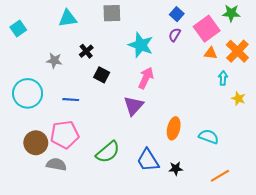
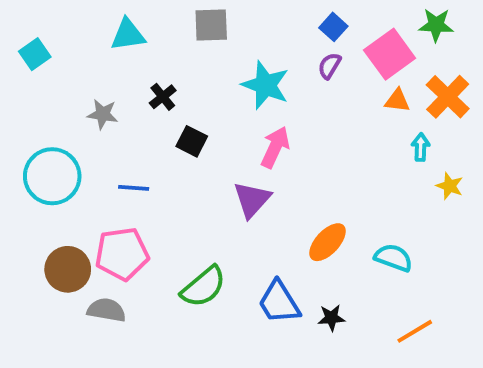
orange ellipse: (174, 128) -> (328, 242), turned 30

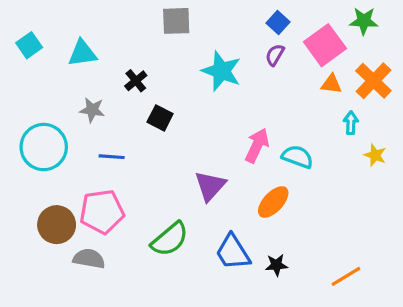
cyan triangle: (128, 35) -> (82, 53), moved
gray star: (103, 114) -> (92, 110), moved
pink arrow: (275, 147) -> (257, 145), moved
purple triangle: (252, 200) -> (210, 186), moved
cyan semicircle: (393, 258) -> (297, 157), moved

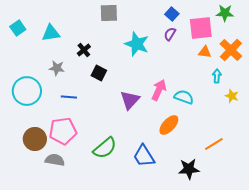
pink square: (325, 45) -> (201, 28), turned 30
purple triangle: (210, 186) -> (130, 100), moved
black star: (276, 265) -> (189, 169), moved, size x1.5
orange line: (346, 276) -> (214, 144), moved

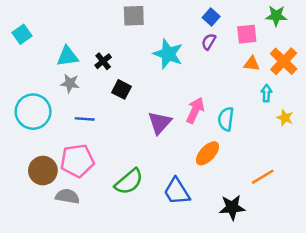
pink square: (201, 28) -> (247, 34), size x0.7
cyan triangle: (51, 33) -> (67, 56), moved
cyan semicircle: (184, 97) -> (226, 119), turned -102

